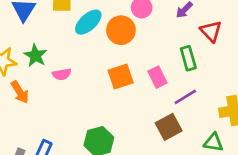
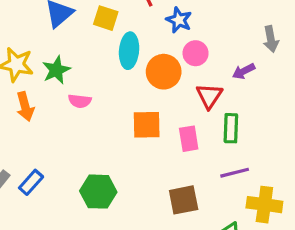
cyan ellipse: (88, 22) -> (129, 51), turned -60
red triangle: (211, 31) -> (209, 96), moved
purple line: (185, 97) -> (235, 173), moved

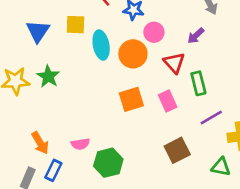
pink semicircle: (80, 101) -> (80, 144), moved
orange arrow: (25, 107) -> (40, 143), moved

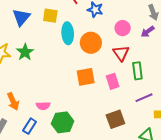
pink circle: (154, 32) -> (123, 28), moved
purple arrow: (196, 36) -> (148, 32), moved
blue rectangle: (53, 170) -> (30, 126), moved

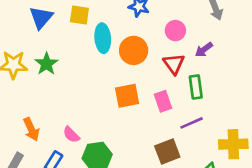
purple arrow: (148, 32) -> (204, 50), moved
purple line: (144, 98) -> (192, 123), moved
pink semicircle: (43, 106) -> (71, 135), turned 48

